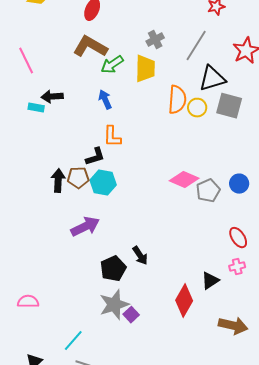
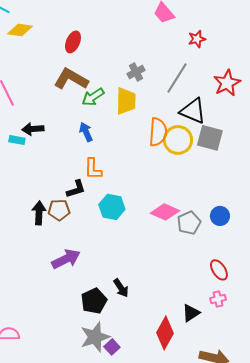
black triangle: (212, 79) -> (193, 111), turned 40
yellow circle: (197, 108) -> (178, 140), size x1.5
cyan hexagon: (103, 183) -> (112, 207), moved

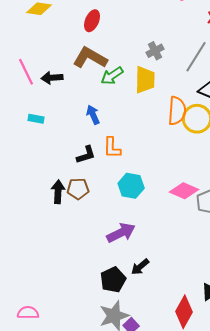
black arrow: (33, 129) -> (52, 78), moved
blue arrow: (86, 132) -> (93, 115), moved
black L-shape: (76, 189) -> (86, 155), moved
purple arrow: (66, 259) -> (121, 233), moved
black arrow: (121, 288) -> (140, 267), turned 84

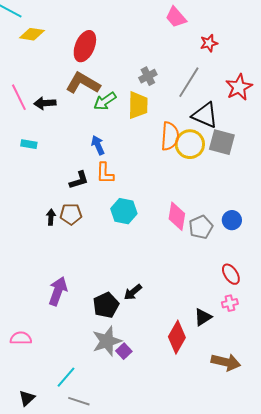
red ellipse: (92, 21) -> (85, 46), size x1.4
blue arrow: (93, 115) -> (98, 145), moved
pink diamond: (184, 191) -> (177, 216), turned 76
black arrow: (58, 192) -> (51, 217), size x0.7
purple arrow: (121, 233) -> (58, 291), moved, turned -44

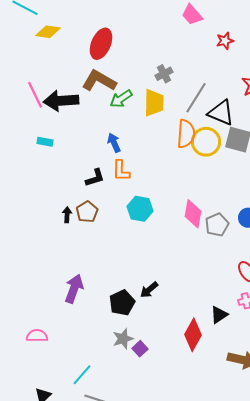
gray line: (189, 82) -> (196, 98), moved
black arrow: (45, 103) -> (61, 101), size x1.6
brown pentagon: (71, 214) -> (87, 212), turned -30
gray star: (107, 341) -> (123, 339), size x0.7

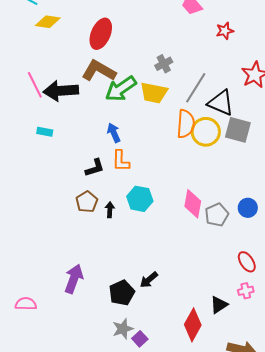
green arrow: (121, 99) -> (121, 89), size x1.4
yellow trapezoid: (154, 103) -> (154, 93), turned 100
black arrow: (67, 215) -> (110, 210), moved
pink semicircle: (37, 336) -> (26, 304), moved

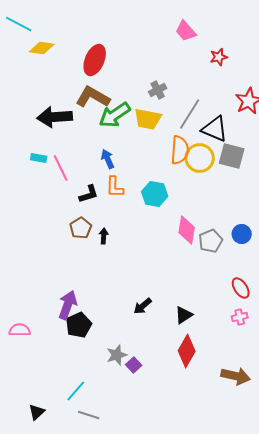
pink line: (35, 85) -> (61, 168), moved
cyan hexagon: (140, 199) -> (155, 194), moved
black pentagon: (122, 293) -> (79, 325), moved
black triangle: (219, 305) -> (184, 315), moved

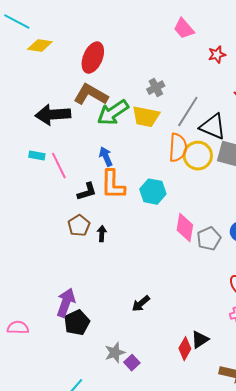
orange L-shape: (115, 187) -> (113, 185), size x1.4
black triangle: (184, 315) -> (200, 340), moved
red diamond: (187, 351) -> (185, 349), size x0.7

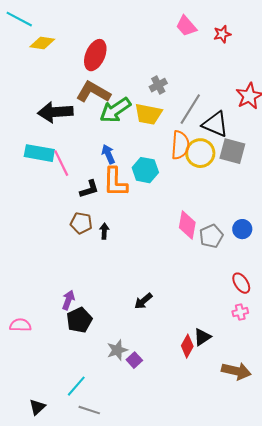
red star: (217, 55) -> (222, 34), moved
cyan rectangle: (37, 156) -> (39, 153), size x1.8
cyan hexagon: (153, 192) -> (145, 170), moved
brown pentagon: (79, 226) -> (81, 223), turned -30
purple arrow: (66, 303) -> (68, 300), size x0.7

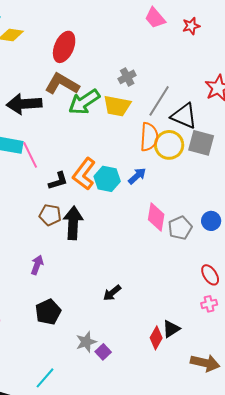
blue arrow: (108, 154) -> (137, 176), moved, turned 72
cyan hexagon: (145, 170) -> (107, 179), moved
orange L-shape: (115, 182) -> (84, 174), turned 36
black arrow: (104, 231) -> (73, 223), size x2.0
purple arrow: (68, 300) -> (37, 265), moved

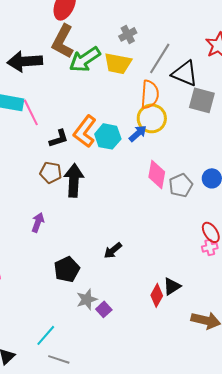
brown L-shape: (62, 84) -> (63, 41), turned -92
yellow circle: (169, 145) -> (152, 118), moved
pink cross: (209, 304) -> (210, 247), moved
black pentagon: (48, 312) -> (67, 269), moved

